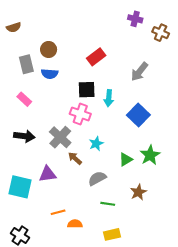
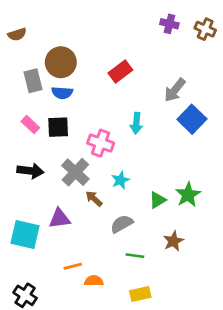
brown cross: (161, 33) -> (205, 29), moved
brown circle: (49, 49) -> (61, 62), size x1.5
black square: (87, 90) -> (58, 127), moved
blue square: (138, 115) -> (192, 119), moved

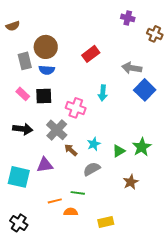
brown cross: (205, 29) -> (155, 34), moved
gray arrow: (175, 90) -> (132, 68), turned 60
cyan star: (120, 180) -> (94, 144), moved
green line: (135, 256) -> (78, 193), moved

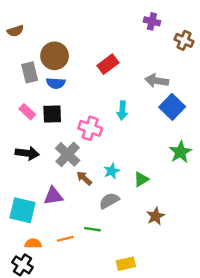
green star: (142, 147) -> (180, 152), moved
orange semicircle: (71, 212) -> (33, 243), moved

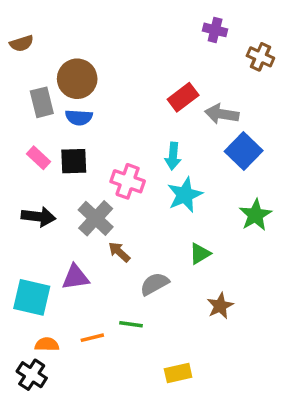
red rectangle: (108, 64) -> (183, 97), moved
cyan star: (112, 171) -> (185, 195), moved, size x1.5

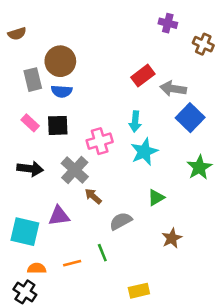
pink cross: (128, 181) -> (100, 141), turned -35
green line: (131, 324) -> (102, 253), turned 60

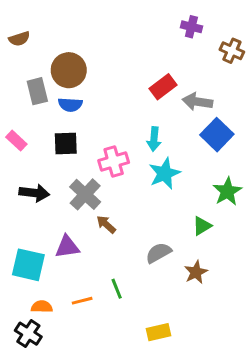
pink rectangle: (30, 123) -> (16, 141), moved
green triangle: (156, 198) -> (202, 226), moved
gray semicircle: (121, 221) -> (159, 253), moved

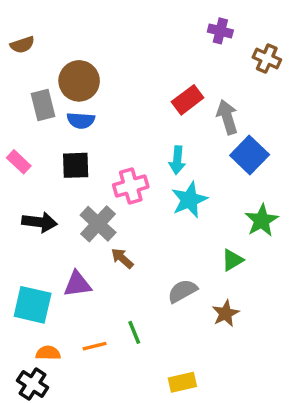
gray arrow: (197, 102) -> (227, 117), turned 64

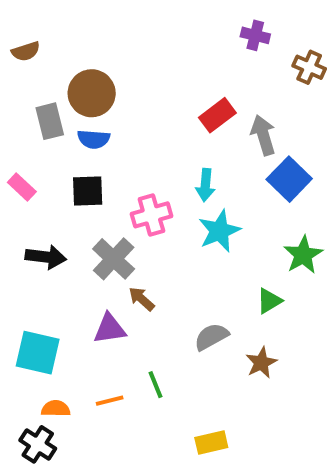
purple triangle: (77, 284) -> (110, 329), moved

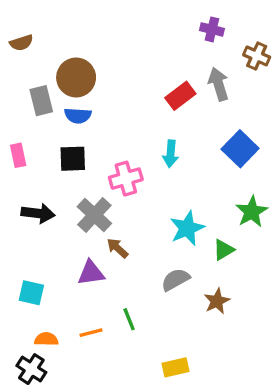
gray arrow: (263, 135) -> (219, 84), moved
pink rectangle: (22, 187) -> (18, 155), turned 35
cyan star: (219, 231) -> (187, 228), moved
cyan square: (38, 353) -> (31, 293), size x0.7

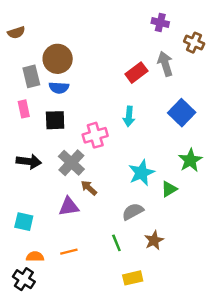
pink rectangle: (18, 155) -> (24, 109), moved
brown star: (217, 301) -> (154, 240), moved
green line: (129, 319) -> (116, 243), moved

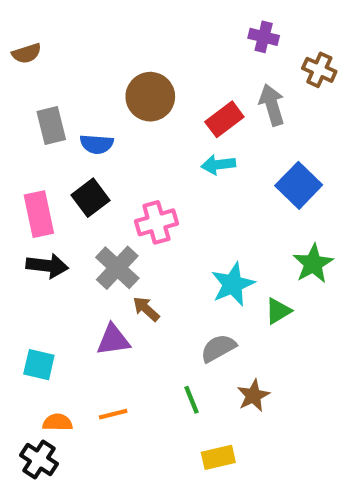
brown circle: (58, 59) -> (150, 97), moved
pink rectangle: (24, 109) -> (39, 214), moved, size x1.5
cyan arrow: (129, 116) -> (218, 165), moved, turned 78
black square: (55, 120) -> (90, 198), turned -35

